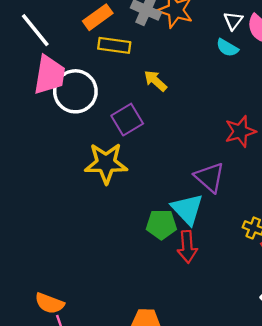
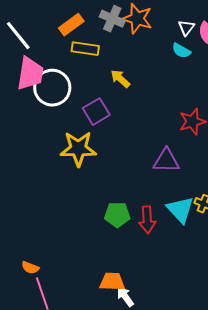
purple triangle: (210, 177) -> (166, 161), turned -40
cyan triangle: (187, 209) -> (180, 210), moved
green pentagon: (161, 224) -> (117, 215), moved
orange semicircle: (49, 303) -> (30, 268), size x0.7

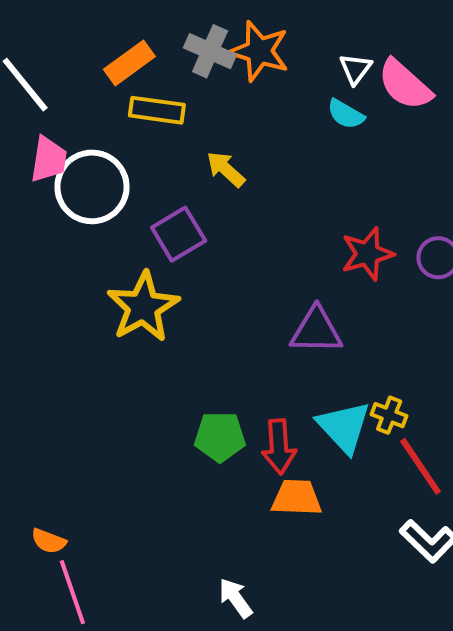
pink trapezoid: (30, 74) -> (49, 159), size x0.7
yellow star: (78, 149) -> (143, 307), turned -30
orange trapezoid: (112, 282) -> (297, 498), moved

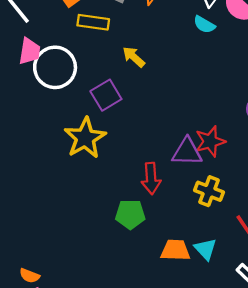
red star: (367, 254) -> (210, 141), moved
yellow cross: (389, 415) -> (209, 191), moved, size x1.4
cyan triangle: (344, 427) -> (205, 249), moved, size x0.7
red arrow: (279, 447) -> (151, 178), moved

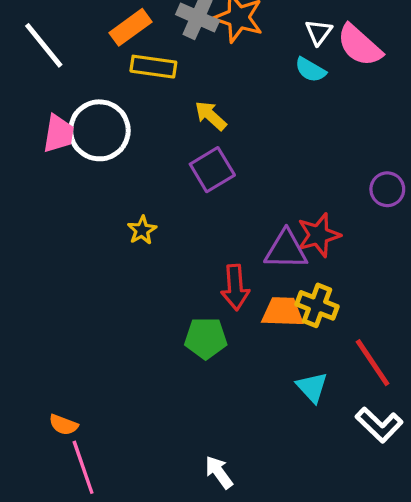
pink trapezoid: (30, 51) -> (59, 134), moved
purple square: (106, 95) -> (212, 170), moved
yellow star: (85, 138) -> (142, 230), size x0.5
orange trapezoid: (175, 250) -> (283, 312), moved

